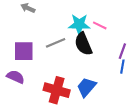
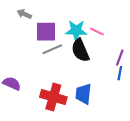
purple square: (24, 51) -> (46, 32), moved
blue trapezoid: (86, 87) -> (83, 94), turned -35

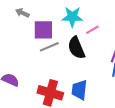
cyan star: (76, 31) -> (72, 17), moved
pink line: (97, 32) -> (92, 30), turned -56

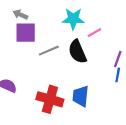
purple square: (43, 30) -> (26, 33), moved

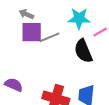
gray line: (49, 51) -> (50, 37), moved

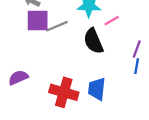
purple semicircle: (14, 85) -> (18, 78), turned -48

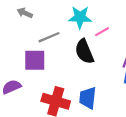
purple square: (38, 21) -> (35, 60), moved

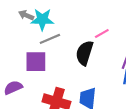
cyan star: (80, 17) -> (42, 19), moved
black semicircle: (84, 52) -> (85, 53), turned 40

